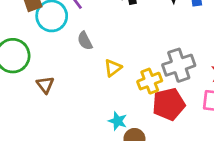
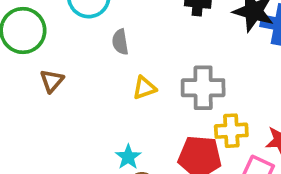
gray cross: (179, 65) -> (203, 88), moved
yellow cross: (150, 81) -> (231, 131), moved

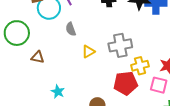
brown triangle: (52, 81) -> (38, 57), turned -48
cyan star: (128, 157) -> (58, 92), moved

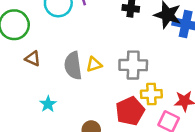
gray semicircle: (71, 29) -> (73, 66), moved, size x1.6
red pentagon: (126, 83) -> (130, 111), turned -30

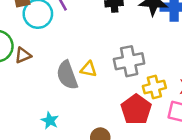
brown triangle: (33, 59) -> (23, 55), moved, turned -35
yellow triangle: (94, 64) -> (89, 69), turned 42

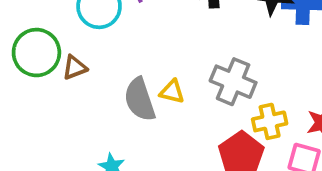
gray cross: (129, 61) -> (233, 82), turned 32

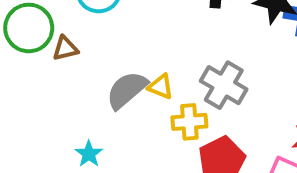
gray semicircle: (140, 99) -> (127, 90), turned 60
yellow cross: (270, 121) -> (189, 122), moved

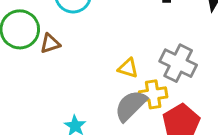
gray semicircle: (127, 90) -> (131, 106), moved

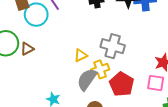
yellow triangle: (128, 68) -> (81, 55), turned -32

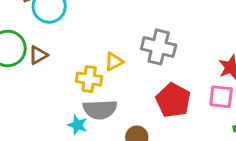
yellow cross: (100, 69) -> (89, 79), moved, turned 30
gray semicircle: (87, 79) -> (100, 110), moved, turned -125

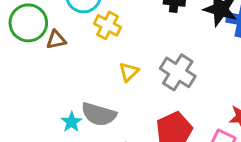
yellow triangle: (114, 62) -> (129, 72), turned -36
yellow cross: (89, 79) -> (108, 25), moved

